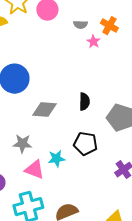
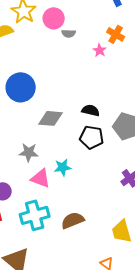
gray semicircle: (80, 25) -> (69, 33), moved
black semicircle: (84, 102) -> (91, 110), turned -78
black pentagon: (85, 144) -> (92, 137), moved

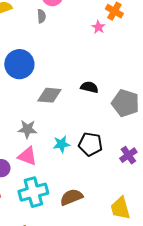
gray semicircle: (69, 33) -> (41, 16), moved, turned -96
black pentagon: (92, 137) -> (90, 144), moved
pink triangle: (41, 178) -> (27, 156), moved

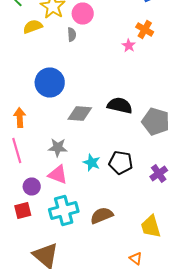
black semicircle: (89, 87) -> (120, 106), size x1.4
cyan star: (61, 144) -> (92, 162), turned 30

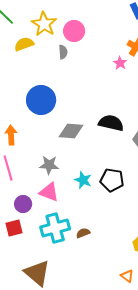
brown semicircle: (102, 216) -> (83, 233), moved, size x0.6

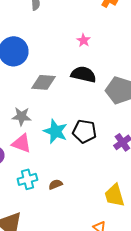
pink star: (120, 63) -> (83, 40), moved
cyan star: (83, 180) -> (55, 131), size x1.4
cyan cross: (55, 228) -> (27, 179), size x0.7

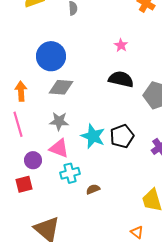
gray diamond: (43, 82) -> (61, 87), moved
black pentagon: (84, 131) -> (122, 136), turned -30
cyan cross: (27, 179) -> (70, 173), moved

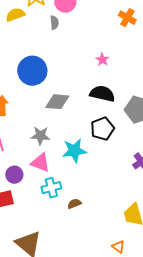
gray diamond: (61, 87) -> (57, 102), moved
cyan star: (93, 136) -> (74, 151), turned -30
black pentagon: (122, 136) -> (102, 129), moved

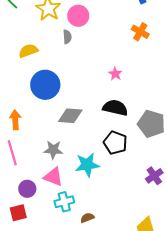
yellow semicircle: (15, 15) -> (28, 51), moved
black pentagon: (102, 129) -> (115, 143), turned -30

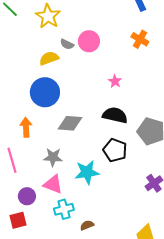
pink circle: (78, 16) -> (89, 41), moved
gray semicircle: (67, 37) -> (67, 44), turned 120
yellow semicircle: (28, 51) -> (49, 58), moved
orange arrow: (15, 120) -> (26, 127), moved

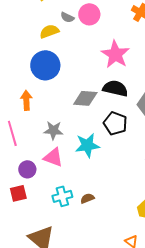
pink star: (115, 81) -> (115, 54), size x2.0
gray diamond: (70, 123) -> (85, 98), moved
cyan cross: (64, 209) -> (62, 196), moved

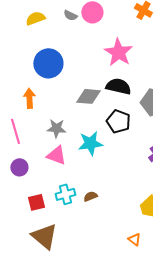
yellow semicircle: (49, 31) -> (35, 18), moved
purple circle: (27, 169) -> (19, 167), moved
red square: (18, 193) -> (36, 202), moved

